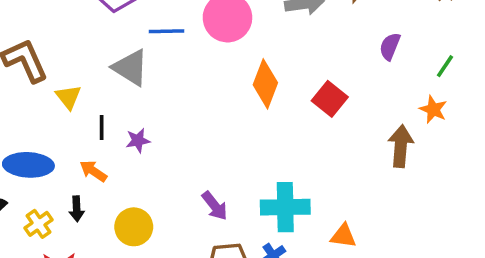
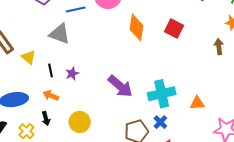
brown arrow: (401, 146) -> (219, 47), size x0.7
purple arrow: (215, 206) -> (120, 86), moved, size x1.5

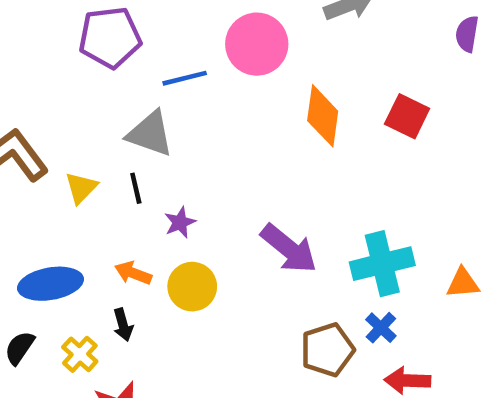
yellow triangle: (29, 57) -> (81, 188), turned 35
black line: (51, 70) -> (136, 188), moved
yellow circle: (80, 122) -> (192, 287), moved

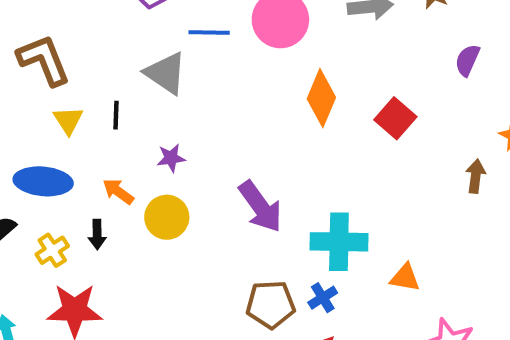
yellow triangle: (81, 188) -> (68, 120), moved, turned -32
black line: (136, 188) -> (116, 115), moved

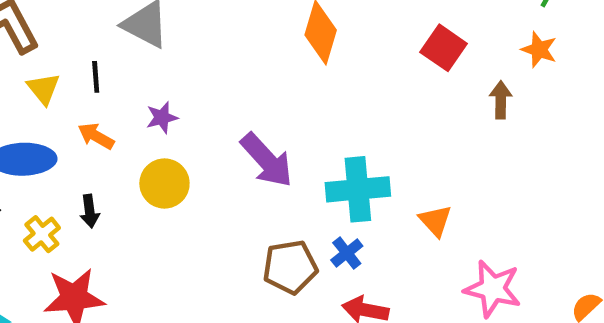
red square: (395, 118) -> (444, 48), moved
orange arrow: (118, 191) -> (96, 136), moved
orange triangle: (405, 278) -> (435, 221), turned 44

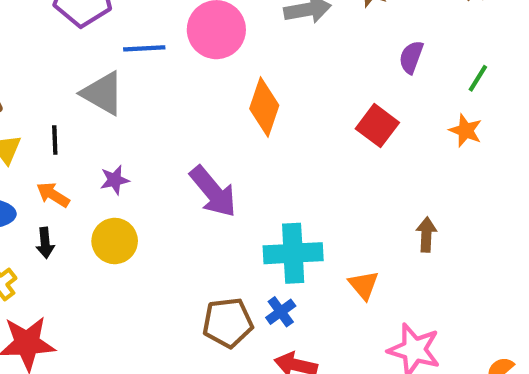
brown arrow: (501, 100) -> (426, 234), moved
purple arrow: (267, 160) -> (213, 192), moved
black arrow: (90, 211) -> (45, 243), moved

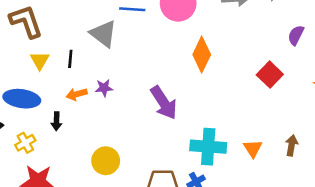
orange arrow: (53, 195) -> (77, 94), moved, turned -54
yellow circle: (115, 241) -> (106, 161), moved
orange triangle: (364, 285) -> (253, 148), moved

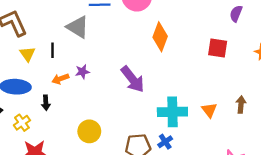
red square: (270, 75) -> (218, 48), turned -30

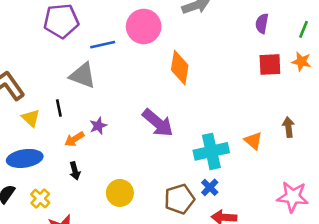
red square: (218, 48) -> (270, 64), moved
black arrow: (46, 103) -> (75, 171), moved

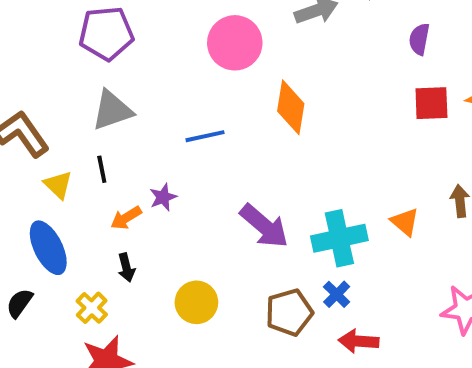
blue line: (103, 45) -> (205, 136), moved
gray triangle: (83, 75) -> (112, 110), moved, turned -40
purple arrow: (158, 123) -> (264, 226), moved
blue ellipse: (25, 158) -> (48, 248), turned 72
yellow cross: (40, 198) -> (92, 308), moved

